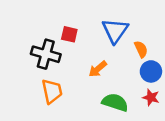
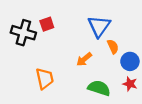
red square: (69, 34) -> (47, 24), moved, turned -32
orange semicircle: (141, 49) -> (113, 47), moved
black cross: (46, 54) -> (23, 33), moved

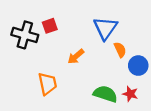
orange arrow: (84, 59) -> (76, 56), moved
red star: (130, 84) -> (130, 94), moved

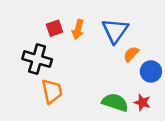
black cross: (25, 35) -> (37, 59), moved
orange semicircle: (120, 50) -> (131, 54), turned -112
orange arrow: (76, 56) -> (78, 29), moved, turned -36

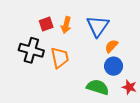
blue circle: (151, 71) -> (114, 66), moved
orange trapezoid: (52, 91) -> (60, 58), moved
red star: (142, 102) -> (129, 87), moved

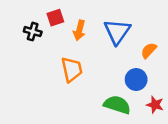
red square: (46, 24) -> (55, 18), moved
orange semicircle: (111, 46) -> (149, 50), moved
black cross: (31, 50) -> (33, 32), moved, size x0.6

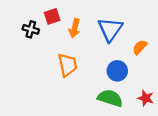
blue circle: (136, 79) -> (117, 71), moved

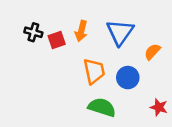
red square: (52, 16) -> (57, 40), moved
orange trapezoid: (68, 65) -> (94, 71), moved
green semicircle: (110, 98) -> (102, 107), moved

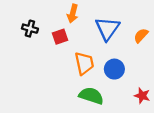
orange arrow: (81, 31) -> (73, 14), moved
red square: (57, 40) -> (60, 37), moved
orange semicircle: (152, 52) -> (141, 36), moved

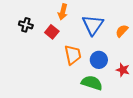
red square: (60, 37) -> (52, 32), turned -32
green semicircle: (91, 96) -> (92, 83), moved
red star: (142, 96) -> (123, 70), moved

